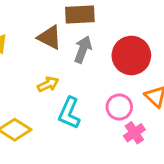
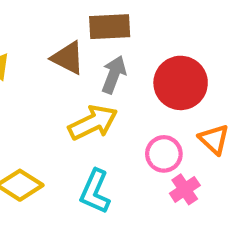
yellow arrow: (48, 84) -> (93, 123), moved, size x1.6
cyan L-shape: (69, 113) -> (95, 191), moved

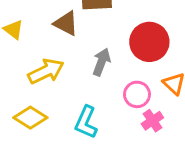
gray arrow: (114, 75) -> (101, 62), moved
yellow arrow: (93, 123) -> (46, 71), moved

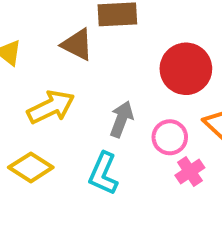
gray arrow: (101, 62) -> (121, 119), moved

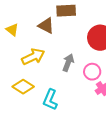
cyan L-shape: (103, 174) -> (50, 100), moved

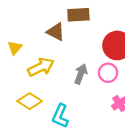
yellow triangle: (12, 30) -> (15, 48), moved, turned 32
pink circle: (92, 72) -> (108, 73), moved

